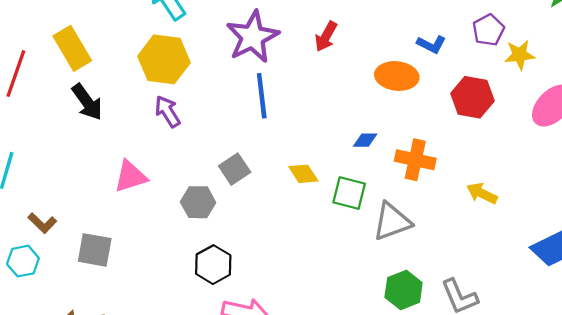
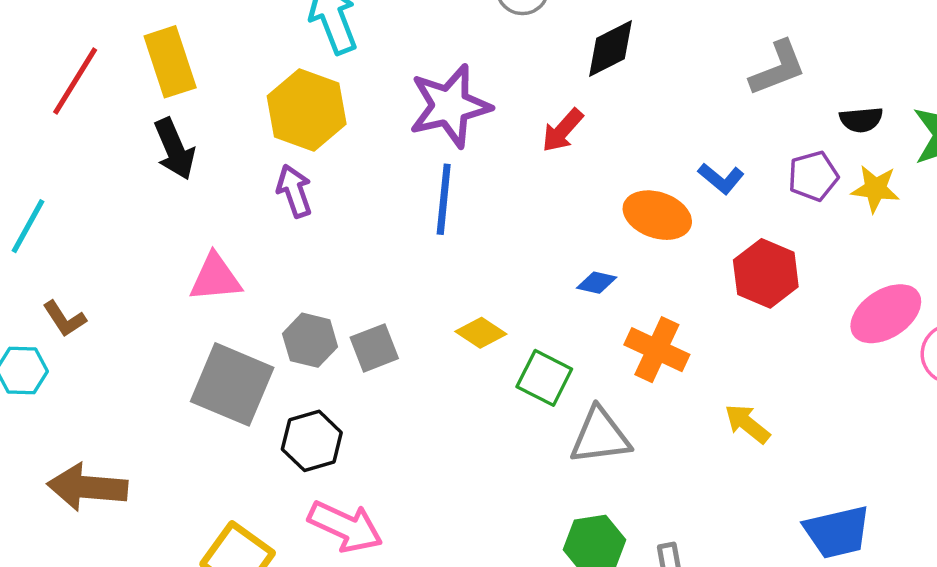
yellow star: (520, 55) -> (875, 189), moved
blue diamond: (365, 140) -> (597, 283), moved
gray square: (235, 169) -> (374, 348), moved
yellow diamond: (303, 174) -> (481, 333), turned -36
gray square: (95, 250) -> (232, 384), moved, size x1.4

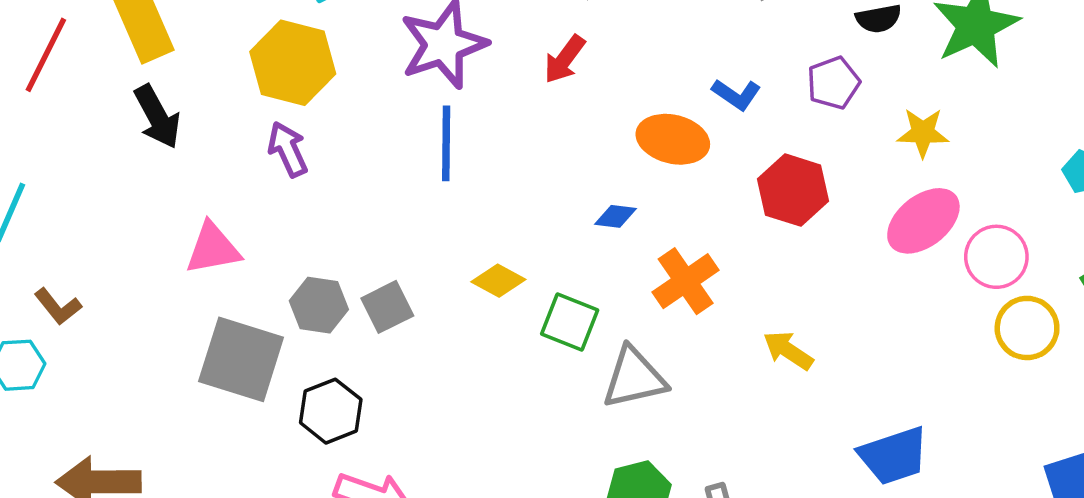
yellow star: (875, 189) -> (923, 133), moved
orange cross: (657, 350) -> (686, 281), turned 36

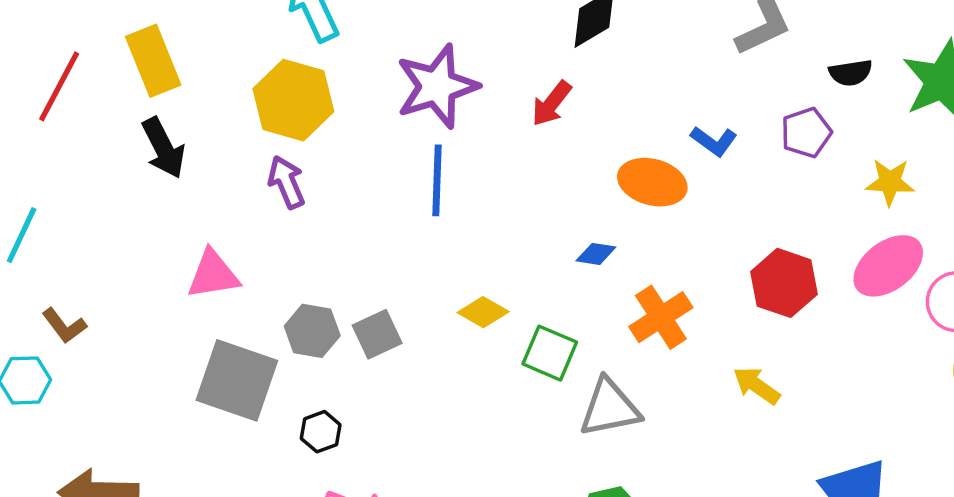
red hexagon: (793, 190) -> (784, 283), moved
black hexagon: (331, 411) -> (321, 432), size x0.7

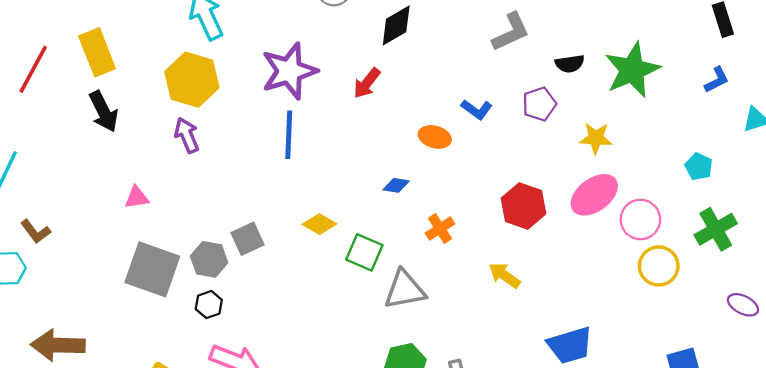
orange ellipse: (652, 182) -> (435, 137), size x0.7
pink triangle: (213, 274) -> (137, 197), size x0.7
orange cross: (661, 317) -> (440, 229), size x0.7
gray hexagon: (312, 331) -> (209, 259), moved

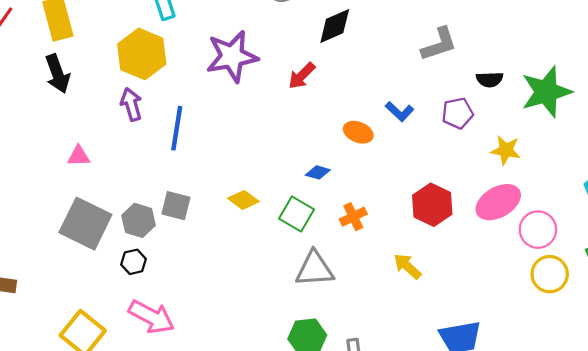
blue line: (289, 135) -> (177, 128), moved
gray square: (247, 239) -> (176, 206), turned 32
green square: (364, 252) -> (297, 214), moved

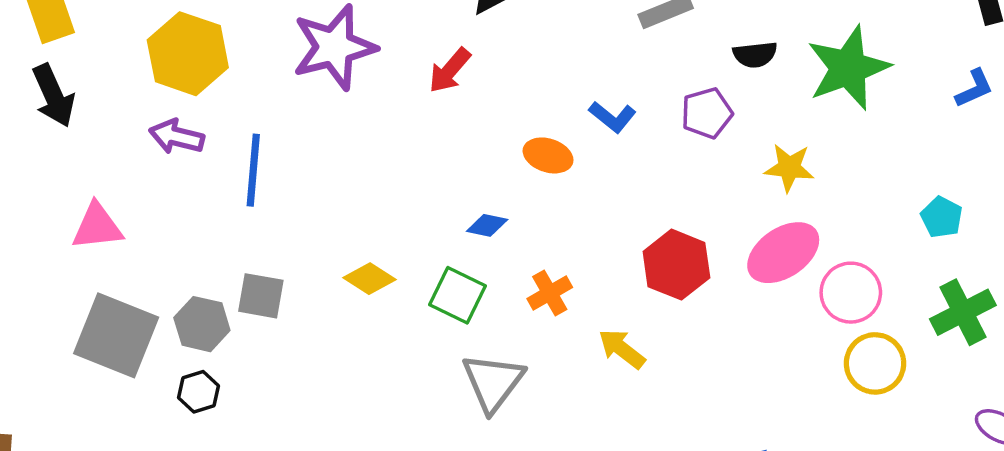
purple arrow: (131, 104) -> (177, 137), turned -56
pink triangle: (79, 156) -> (97, 227), size x1.4
yellow arrow: (407, 266) -> (622, 349), moved
gray triangle: (315, 269) -> (493, 382), turned -45

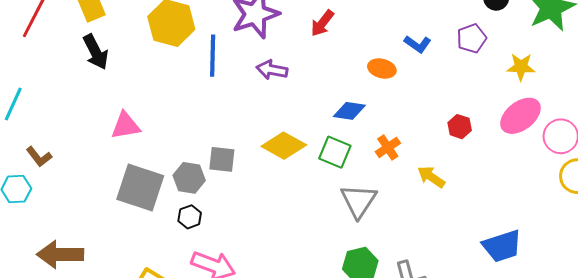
purple arrow: (177, 137) -> (272, 70), moved
blue line: (253, 170) -> (213, 56), moved
blue diamond: (487, 225) -> (349, 111), size x1.4
red hexagon: (676, 265) -> (460, 127), size x0.6
yellow diamond: (370, 279) -> (284, 146), size x1.5

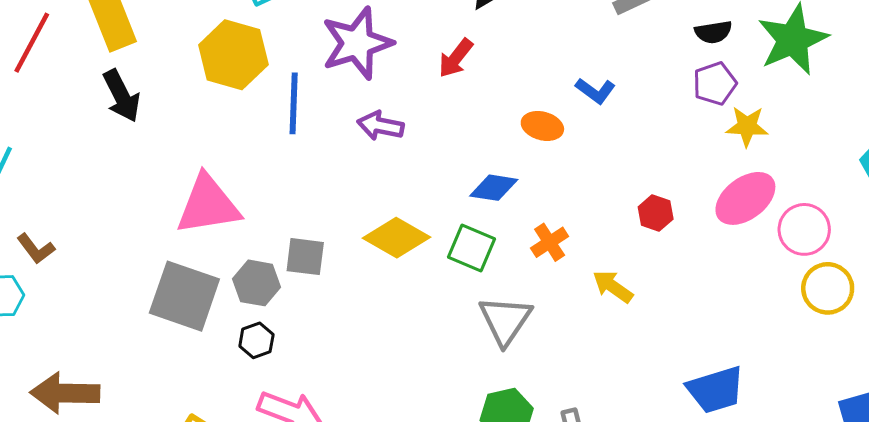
purple pentagon: (472, 38) -> (715, 84), moved
pink triangle: (126, 126) -> (208, 205), moved, size x1.5

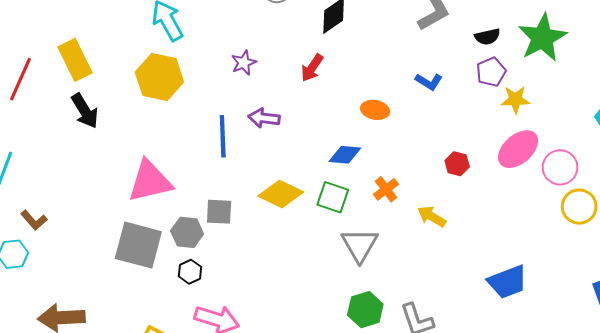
purple star: (357, 43) -> (244, 63), size x0.5
blue L-shape: (595, 91) -> (429, 82), moved
blue line: (294, 103) -> (223, 136), moved

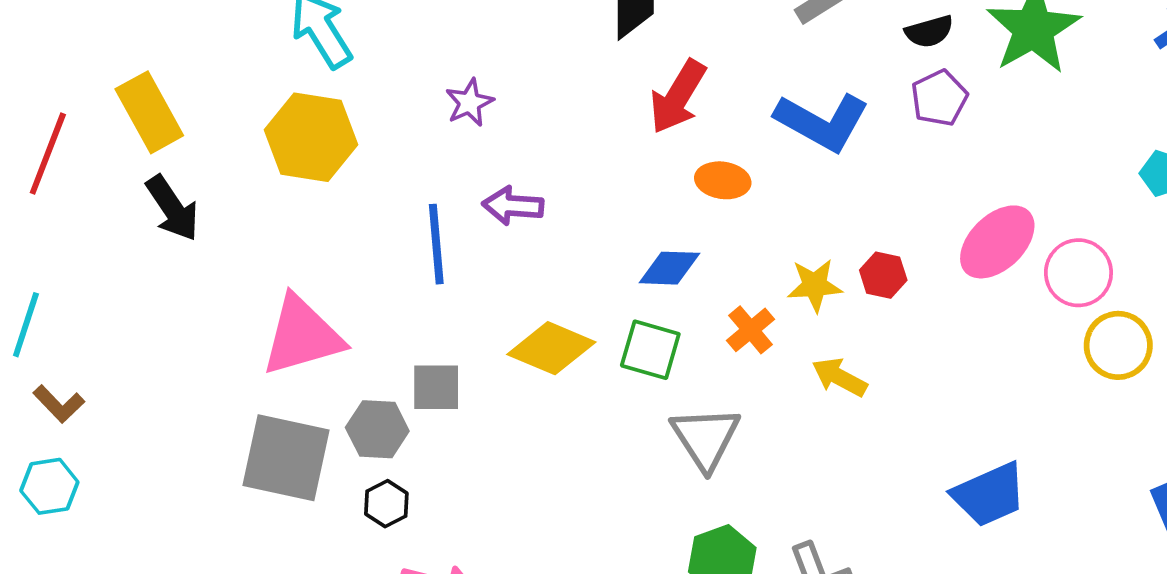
red arrow: (312, 68) -> (678, 97), moved, size x1.4
blue L-shape: (429, 82) -> (822, 122), size x1.8
yellow star: (515, 100) -> (815, 285), moved
brown L-shape: (34, 220) -> (59, 404), moved

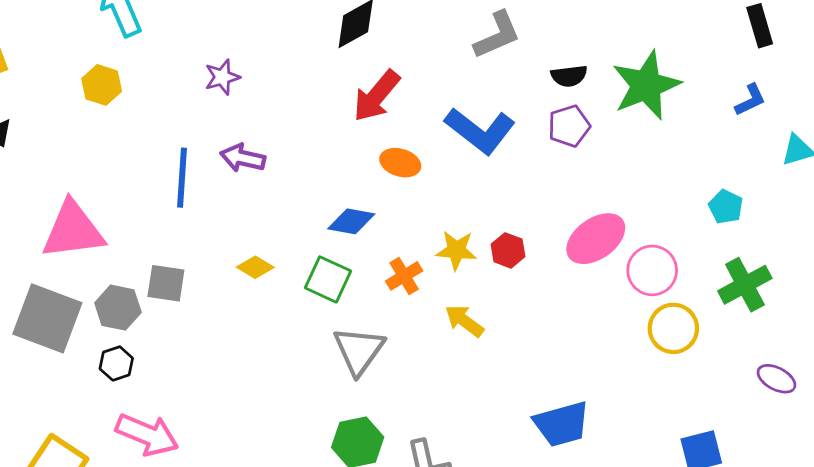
yellow hexagon: (311, 137) -> (102, 85), size x0.6
yellow diamond: (551, 348) -> (255, 267), size x0.6

